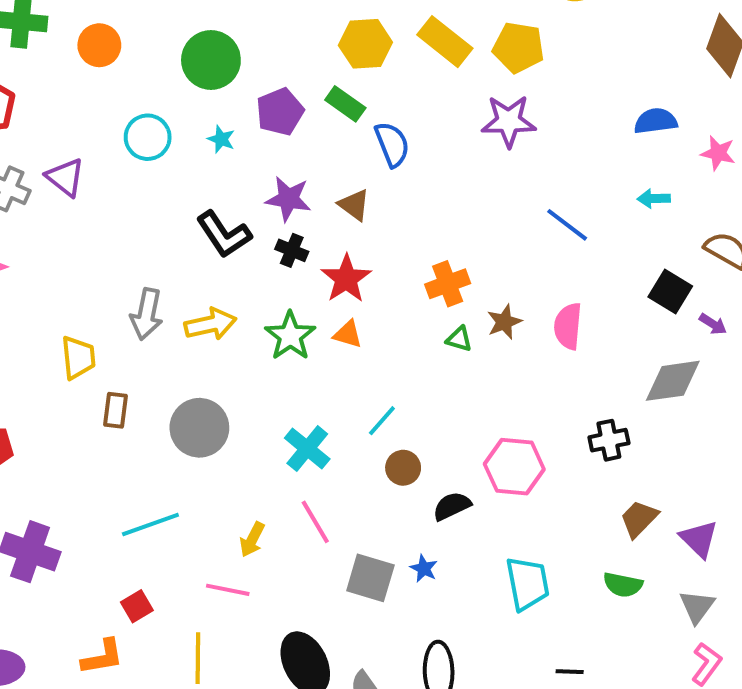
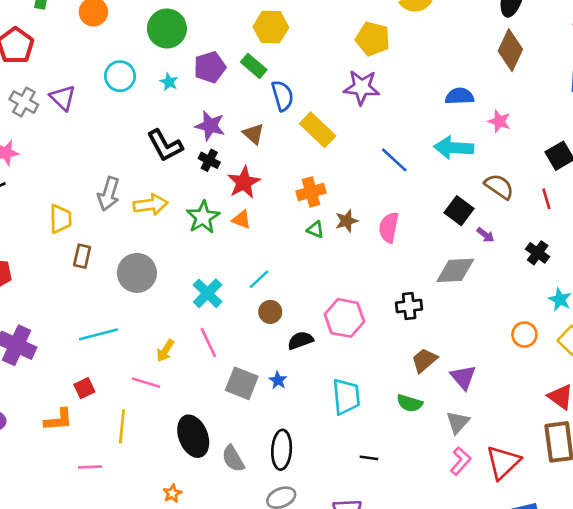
yellow rectangle: (445, 42) -> (318, 130), moved
cyan arrow: (654, 199) -> (454, 148), size x1.8

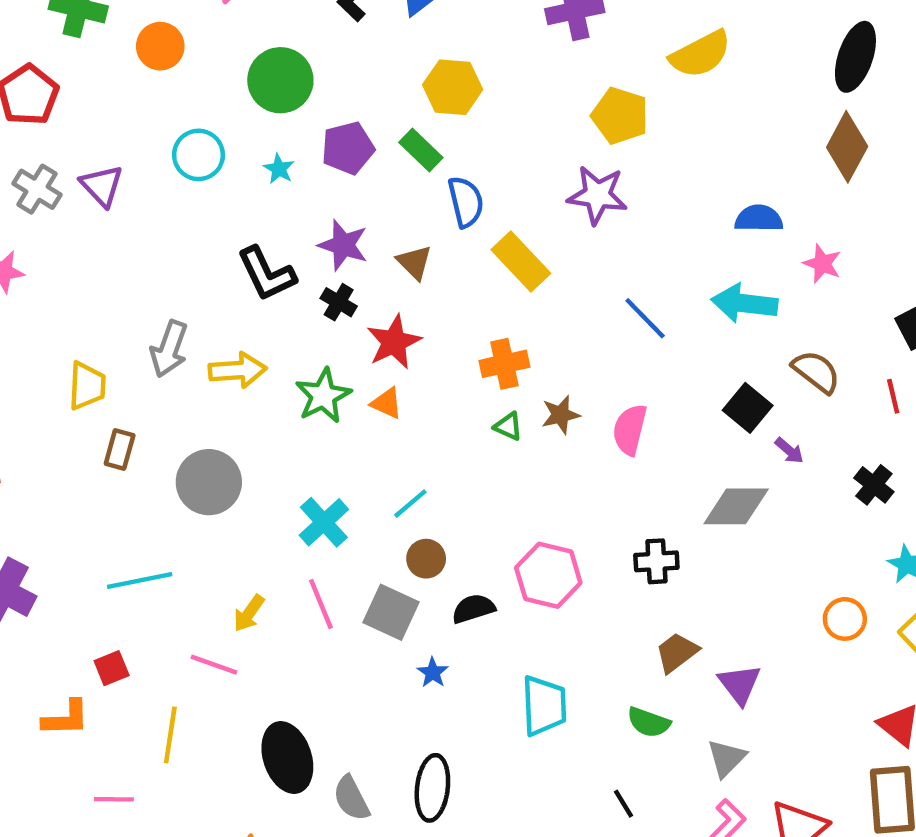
gray square: (242, 383) -> (391, 612), moved
black line: (369, 458) -> (624, 804), moved, turned 48

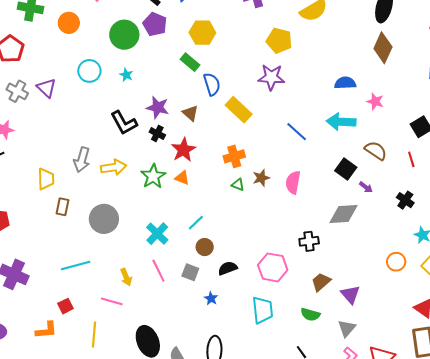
purple pentagon: (348, 148) -> (155, 24), moved, turned -30
pink hexagon: (548, 575) -> (273, 267), moved
gray square: (391, 612) -> (190, 272), size x0.7
yellow arrow: (249, 613) -> (126, 277), turned -54

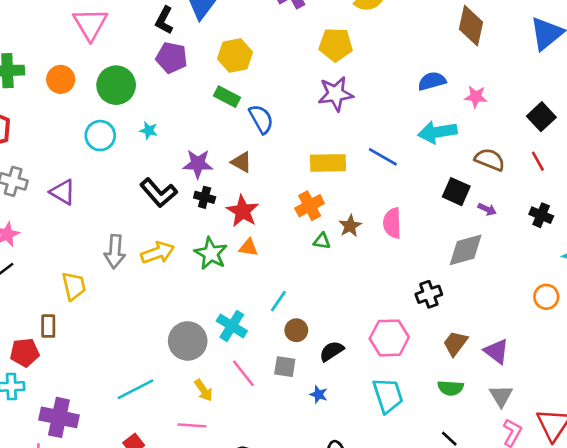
green circle: (124, 35) -> (116, 85), moved
purple triangle: (46, 88) -> (63, 192), moved
yellow rectangle: (239, 110) -> (328, 163), moved, turned -32
brown rectangle: (62, 207) -> (48, 326), moved
gray circle: (104, 219) -> (188, 341), moved

